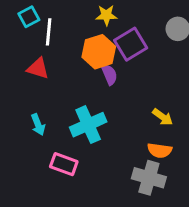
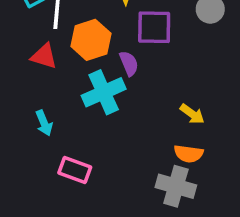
purple square: (131, 44) -> (154, 27), turned 32
orange hexagon: (99, 52) -> (91, 40), moved
cyan cross: (88, 125) -> (104, 92), moved

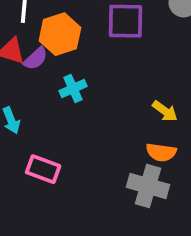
purple semicircle: (129, 63) -> (36, 59), moved, turned 70
cyan cross: (104, 92) -> (73, 89), size x0.6

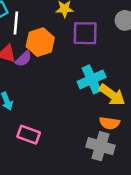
cyan cross: (73, 89) -> (92, 79), moved, size x1.5
yellow arrow: (165, 111) -> (112, 95), size x1.5

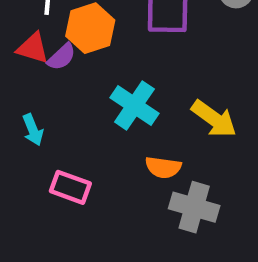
cyan cross: (92, 79) -> (134, 106), moved, turned -32
orange semicircle: (110, 123) -> (163, 167), moved

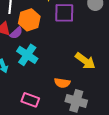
cyan cross: (134, 106) -> (27, 55), moved
pink rectangle: (70, 187) -> (30, 100), moved

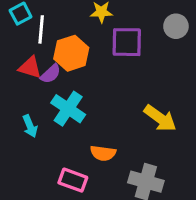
orange semicircle: (62, 83) -> (103, 153), moved

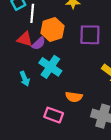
purple square: (127, 42) -> (90, 35), moved

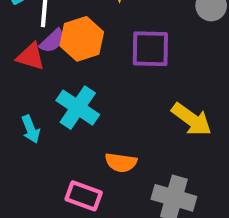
purple semicircle: (39, 43) -> (52, 41), moved

